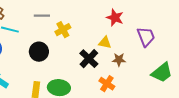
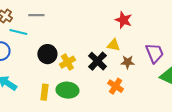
gray line: (42, 16) -> (36, 15), moved
yellow cross: (63, 30) -> (67, 62), moved
purple trapezoid: (146, 37) -> (155, 53), moved

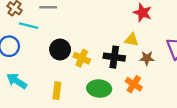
black cross: (98, 61) -> (114, 57), turned -36
yellow cross: (67, 62) -> (82, 58), turned -35
green ellipse: (67, 90) -> (99, 89), moved

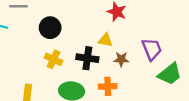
black circle: (60, 49) -> (50, 28), moved
orange cross: (134, 84) -> (108, 86), turned -35

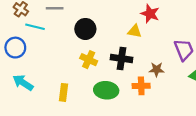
yellow triangle: (105, 40) -> (135, 31), moved
brown star: (121, 59) -> (157, 69), moved

